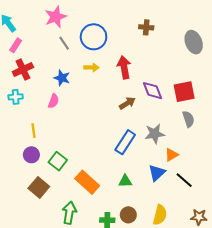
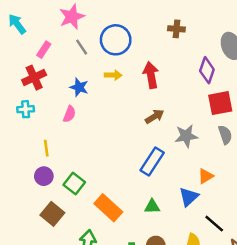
pink rectangle: (16, 45) -> (44, 50), moved
purple diamond: (153, 91) -> (207, 70), moved, turned 40
gray star: (155, 134) -> (186, 136), moved
black line: (184, 180) -> (214, 224), moved

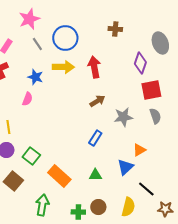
yellow arrow: (113, 75) -> (63, 67), size x1.5
blue rectangle: (152, 162) -> (95, 138), size x0.7

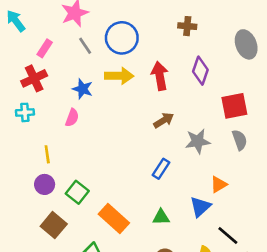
purple diamond: (140, 63) -> (200, 71), moved

